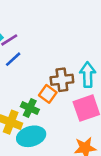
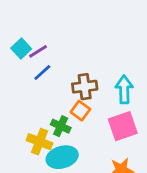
brown cross: (62, 80) -> (85, 87), moved

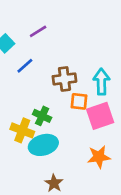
purple line: (38, 51) -> (38, 31), moved
orange square: (80, 111) -> (79, 101), moved, turned -30

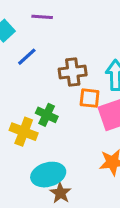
purple line: (38, 31) -> (42, 17), turned 36
cyan ellipse: (43, 145) -> (48, 175), moved

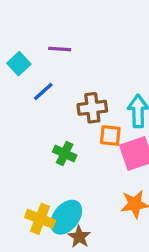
yellow cross: (24, 132) -> (40, 219), moved
cyan ellipse: (48, 175) -> (66, 217), turned -36

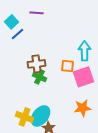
blue line: (43, 91) -> (18, 34), moved
brown cross: (92, 108) -> (36, 64), moved

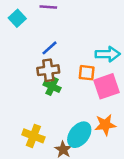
blue line: (18, 34) -> (50, 48), moved
cyan arrow: (84, 51) -> (108, 54), turned 90
cyan ellipse: (40, 116) -> (79, 135), moved

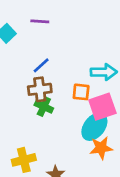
cyan ellipse: (79, 135) -> (94, 127), moved
yellow cross: (33, 136) -> (24, 160), turned -35

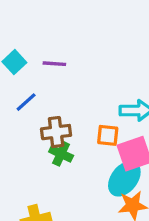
purple line: (40, 21) -> (54, 64), moved
blue line: (41, 65) -> (26, 102), moved

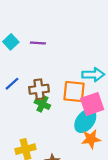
blue line: (26, 102) -> (12, 84), moved
orange square: (108, 135) -> (74, 92), size x1.5

